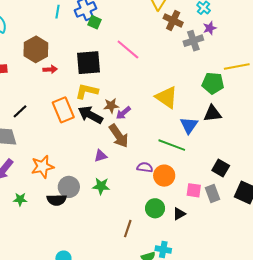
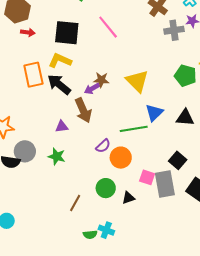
brown star: (111, 106) -> (101, 80), moved
black triangle: (212, 114) -> (185, 118), moved
green line: (172, 145) -> (134, 129), turned -40
purple semicircle: (145, 167) -> (103, 146), turned 119
gray rectangle: (212, 194) -> (165, 184), size x1.5

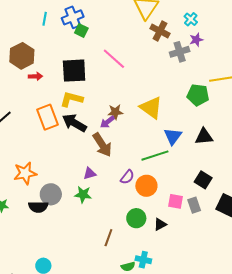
purple triangle: (62, 127) -> (90, 173), moved
gray rectangle: (165, 184) -> (194, 205), size x0.6

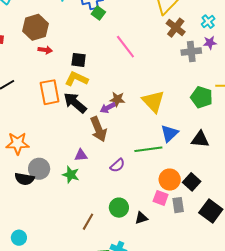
black square: (74, 71) -> (79, 60), moved, size x0.6
orange circle: (146, 186) -> (170, 180), moved

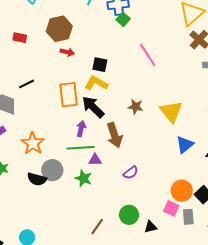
purple arrow: (108, 108) -> (81, 129), moved, turned 126
orange star: (18, 143) -> (33, 143), turned 30
green line: (148, 149) -> (81, 148), moved

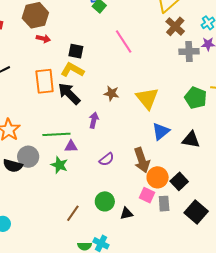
purple arrow: (81, 129) -> (94, 120), moved
brown arrow: (115, 135) -> (142, 160), moved

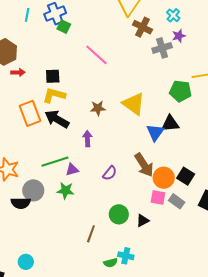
black triangle: (191, 140) -> (170, 124), moved
gray rectangle: (164, 204) -> (177, 201), turned -35

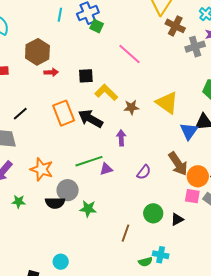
yellow L-shape: (54, 95) -> (106, 92), moved, turned 30
green star: (66, 191) -> (88, 209), moved

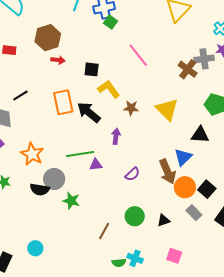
brown cross: (175, 26) -> (188, 69), moved
blue triangle: (189, 131) -> (183, 157), moved
pink square: (192, 196) -> (174, 256), moved
black triangle: (177, 219) -> (164, 220), moved

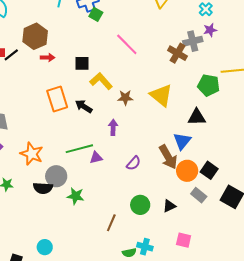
black line: (20, 96) -> (11, 55), moved
black arrow: (89, 112) -> (84, 106), size x0.7

